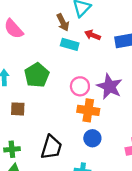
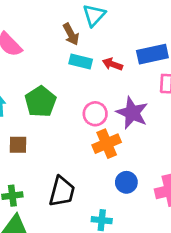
red arrow: (93, 35) -> (112, 64), moved
orange cross: (88, 110) -> (107, 144), turned -30
blue circle: (92, 138) -> (126, 182), moved

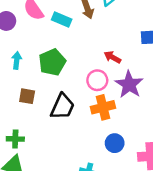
cyan rectangle: (81, 61) -> (62, 19), moved
red arrow: (112, 64) -> (112, 57), moved
black trapezoid: (62, 191) -> (62, 107), moved

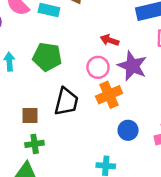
green pentagon: (52, 62) -> (47, 57), turned -30
brown square: (27, 96) -> (30, 115), moved
green cross: (15, 139) -> (35, 144), moved

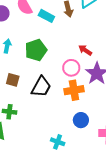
green pentagon: (47, 57) -> (36, 50), turned 30
brown square: (30, 115) -> (13, 80), moved

